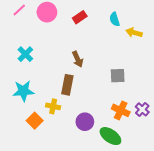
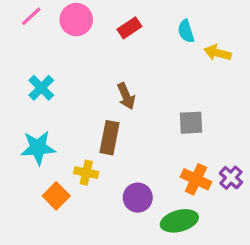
green ellipse: (110, 136) -> (179, 221), turned -50

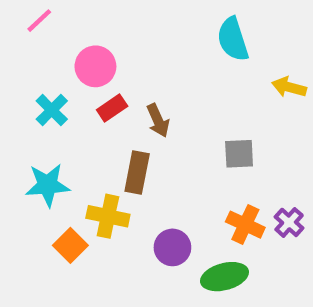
pink circle: (76, 20) -> (95, 66), moved
red rectangle: (129, 28) -> (112, 108), moved
cyan semicircle: (186, 31) -> (233, 39), size x1.5
yellow arrow: (218, 53) -> (289, 87), moved
yellow cross: (86, 173) -> (108, 216), size x1.4

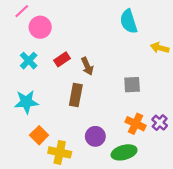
pink circle: (95, 66) -> (40, 27), moved
yellow cross: (108, 216) -> (60, 152), moved

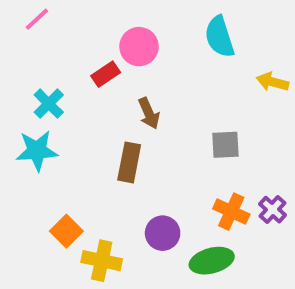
pink circle: (40, 27) -> (139, 47), moved
red rectangle: (62, 59) -> (106, 74), moved
cyan star: (26, 102) -> (37, 151), moved

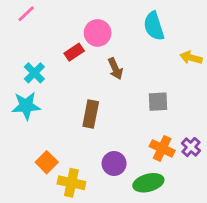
brown arrow: (149, 113) -> (115, 69), moved

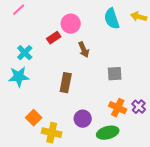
yellow arrow: (191, 58) -> (139, 17), moved

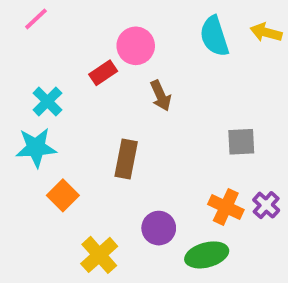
gray square: (115, 74) -> (241, 142), moved
orange square: (34, 118) -> (63, 195), moved
yellow cross: (52, 133) -> (99, 255), turned 36

